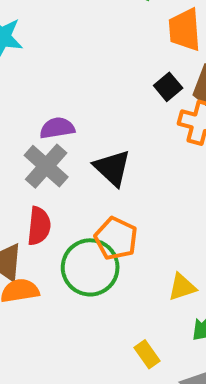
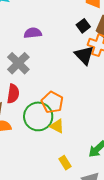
purple semicircle: (57, 128) -> (33, 33), moved
black triangle: (112, 168) -> (84, 55), moved
yellow triangle: (182, 287) -> (57, 126), moved, turned 42

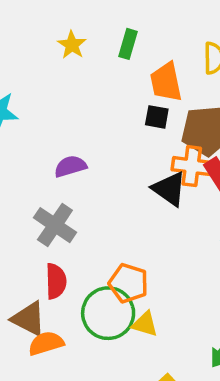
black square: (83, 26) -> (157, 117), moved, turned -32

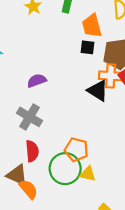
orange semicircle: (46, 343) -> (28, 189), turned 70

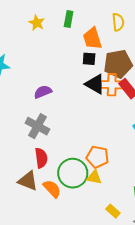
black triangle: (98, 91) -> (95, 84), moved
orange pentagon: (76, 150) -> (97, 157), moved
orange semicircle: (28, 189) -> (52, 189), moved

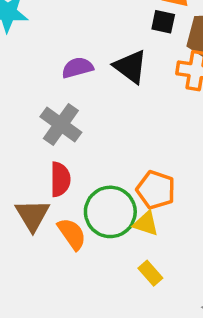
black triangle: (95, 84) -> (130, 67), moved
brown triangle: (28, 181) -> (33, 215), turned 30
yellow rectangle: (113, 211) -> (150, 273), moved

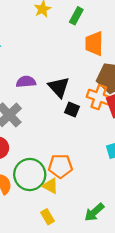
black square: (163, 22) -> (72, 110), moved
orange pentagon: (156, 190) -> (60, 166), turned -30

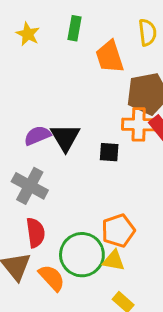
black triangle: (59, 87) -> (65, 137), moved, turned 30

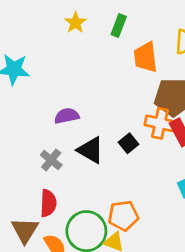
black triangle: (65, 137) -> (91, 150), moved, turned -40
black square: (109, 152) -> (129, 143), turned 36
gray cross: (30, 186) -> (51, 160), size x0.7

